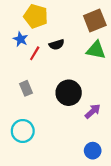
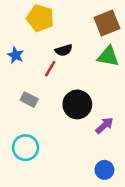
blue star: (21, 39) -> (16, 55), moved
red line: (35, 53) -> (50, 69), moved
gray rectangle: (26, 88) -> (29, 100), turned -40

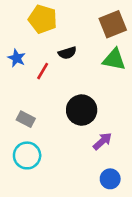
red line: (50, 69) -> (43, 71), moved
gray rectangle: (29, 100) -> (26, 119), moved
purple arrow: (104, 125) -> (102, 141), moved

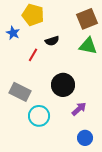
blue star: (17, 58) -> (13, 33), moved
gray rectangle: (26, 119) -> (20, 92), size x1.5
cyan circle: (27, 155) -> (39, 116), moved

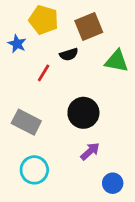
brown square: (87, 19) -> (89, 26), moved
purple arrow: (79, 109) -> (90, 151), moved
cyan circle: (39, 116) -> (34, 170), moved

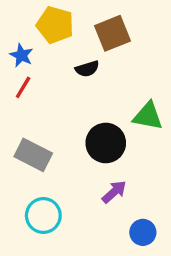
green triangle: (117, 61) -> (148, 116), moved
red line: (44, 73) -> (23, 87), moved

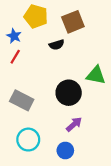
blue circle: (143, 232) -> (65, 150), moved

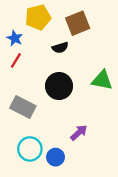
yellow pentagon: (36, 16) -> (38, 17), turned -30
black circle: (69, 93) -> (59, 86), moved
blue circle: (65, 150) -> (56, 157), moved

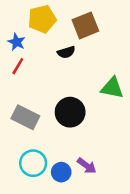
black circle: (59, 86) -> (70, 112), moved
purple arrow: (79, 133) -> (87, 166), moved, turned 78

